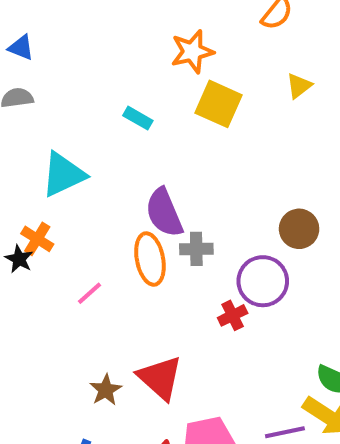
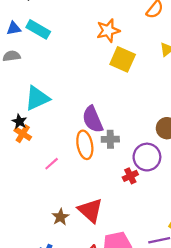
blue triangle: (21, 48) -> (14, 28), turned -32
cyan rectangle: (138, 118) -> (38, 29), moved, size x1.5
black star: (19, 259) -> (19, 122), moved

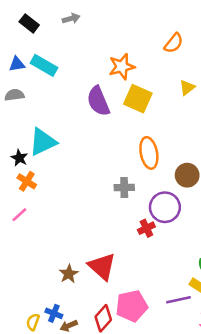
purple semicircle: (93, 119) -> (98, 101), moved
black star: (19, 122) -> (19, 158), moved
orange ellipse: (85, 145) -> (149, 153), moved
pink line: (52, 164) -> (19, 215), moved

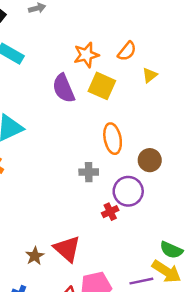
orange semicircle: (174, 43) -> (127, 51), moved

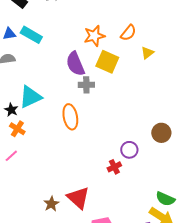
orange ellipse: (113, 139) -> (70, 117), moved
brown circle: (150, 160) -> (161, 133), moved
gray cross: (89, 172) -> (86, 85), moved
purple circle: (128, 191) -> (129, 150), size x0.7

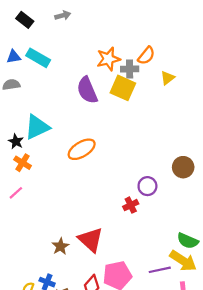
gray cross: (86, 85) -> (130, 69), moved
orange ellipse: (70, 117) -> (82, 149), turned 70

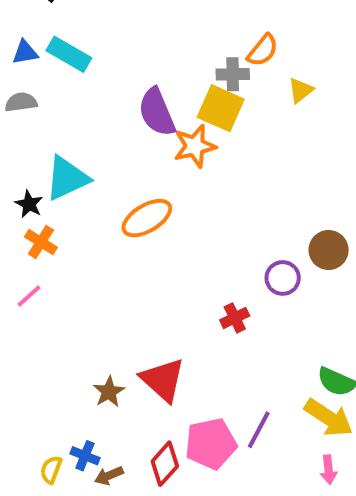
orange star: (108, 59) -> (195, 146), moved
purple circle: (147, 186) -> (283, 278), moved
purple line: (160, 270) -> (259, 430), moved, turned -50

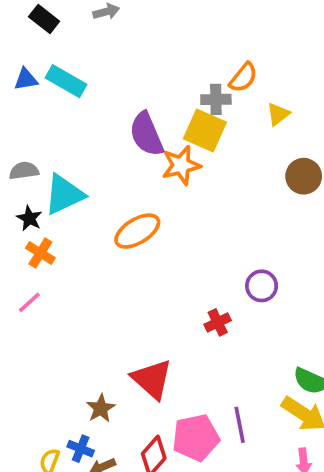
gray semicircle: (21, 102) -> (24, 171), moved
brown circle: (329, 250) -> (304, 176), moved
brown star: (109, 392) -> (101, 408), moved
purple line: (259, 430) -> (240, 425), turned -39

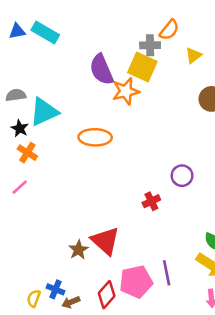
orange ellipse: (137, 231) -> (95, 137), turned 32
brown star: (101, 408) -> (78, 250), moved

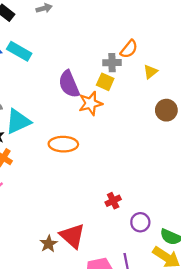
yellow square: (142, 67) -> (105, 82), size x0.7
purple circle: (182, 176) -> (140, 222), moved

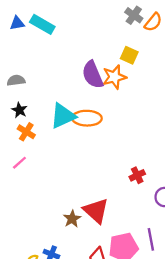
gray cross: (112, 63) -> (134, 15), moved, turned 36
purple semicircle: (69, 84) -> (93, 75), moved
cyan triangle: (18, 121) -> (63, 116), moved

